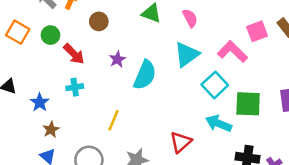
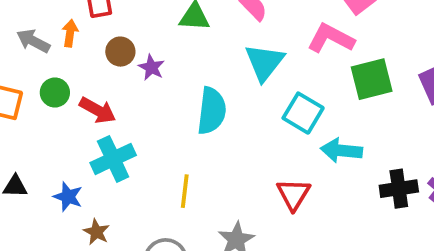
purple star: (117, 59) -> (151, 67), moved
cyan square: (215, 85) -> (303, 113), moved
cyan cross: (75, 87) -> (113, 159), size x1.6
green square: (248, 104) -> (372, 79), moved

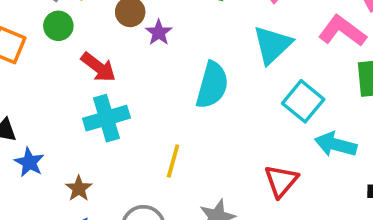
green circle: (55, 92) -> (58, 26), moved
blue star: (68, 197) -> (29, 162), moved

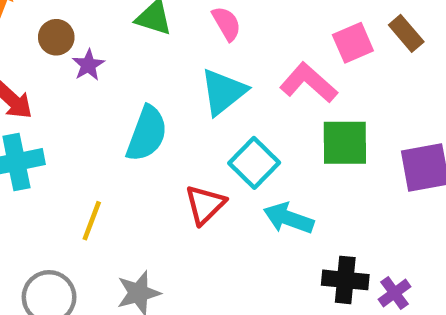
red triangle: (281, 181) -> (205, 205), moved

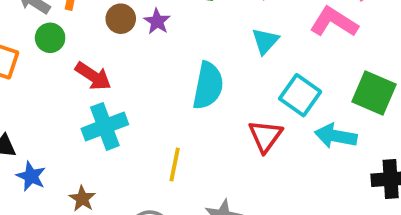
purple star: (88, 65) -> (157, 21), moved
cyan triangle: (223, 92) -> (265, 41), size x0.7
green square: (345, 143) -> (374, 93), moved, turned 33

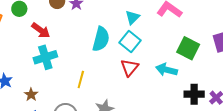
cyan square: (300, 95) -> (130, 41), moved

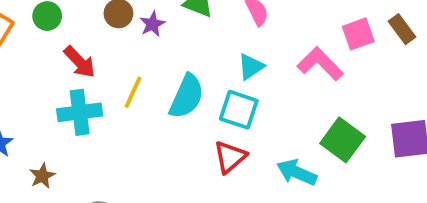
cyan square: (130, 41) -> (239, 110), turned -30
yellow line: (81, 80) -> (133, 92), moved

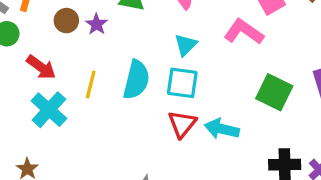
cyan cross: (80, 112) -> (49, 110), turned -30
cyan arrow: (297, 172) -> (222, 129), moved

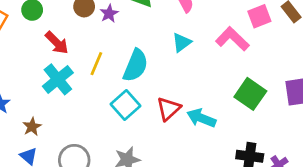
cyan square: (182, 83) -> (125, 105), moved, turned 32

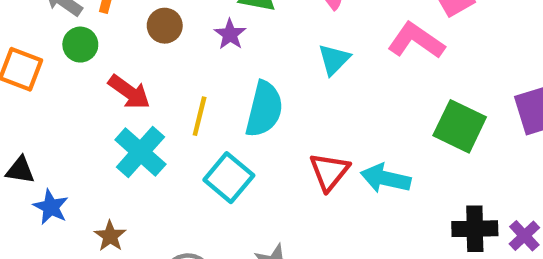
purple star: (109, 14) -> (230, 34), moved
cyan square: (125, 105) -> (229, 178), moved

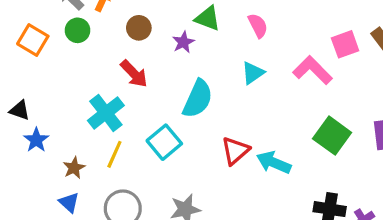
red arrow: (129, 92) -> (134, 74), moved
yellow line: (200, 116) -> (114, 154), moved

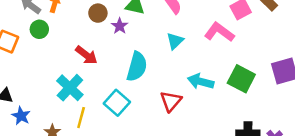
brown circle: (139, 28) -> (98, 13), moved
cyan arrow: (274, 163) -> (201, 82), moved

